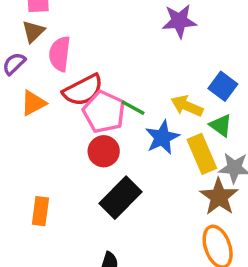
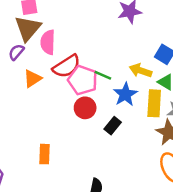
brown triangle: (33, 32) -> (28, 28), size x1.6
yellow rectangle: (202, 154) -> (154, 103), turned 32
black rectangle: (121, 198) -> (113, 126), moved, size x0.6

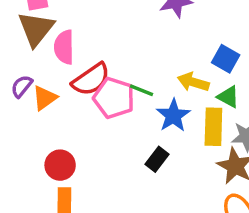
purple semicircle: (16, 52) -> (22, 86), moved
red circle: (85, 108) -> (60, 165), moved

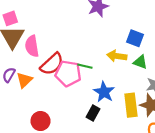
blue star: (173, 116) -> (104, 92), moved
yellow rectangle: (213, 127) -> (131, 105), moved
black rectangle: (157, 159) -> (93, 113), moved

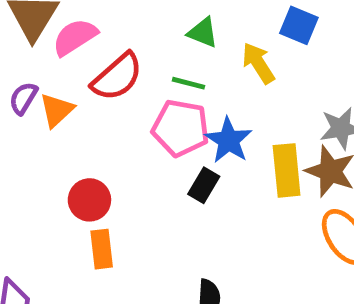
pink semicircle: (32, 46) -> (75, 37), turned 65
yellow arrow: (117, 56) -> (258, 63), turned 48
green triangle: (140, 62) -> (203, 32), moved
pink pentagon: (68, 73) -> (181, 128), moved

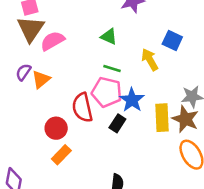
green triangle: (203, 32) -> (109, 37), moved
red semicircle: (117, 77) -> (82, 108), moved, turned 116
orange rectangle: (102, 249) -> (61, 155), turned 48

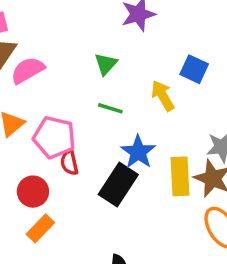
green triangle: (109, 37) -> (106, 64), turned 48
pink pentagon: (107, 92) -> (54, 137), moved
red semicircle: (82, 108) -> (69, 163), size x0.6
black rectangle: (117, 123) -> (118, 185), size x1.6

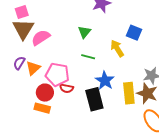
red semicircle: (69, 163) -> (67, 88), turned -64
black rectangle: (118, 185) -> (94, 99), turned -45
red circle: (33, 192) -> (45, 93), moved
orange rectangle: (40, 228) -> (42, 108), moved, turned 63

